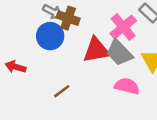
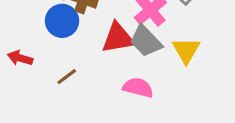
pink semicircle: (127, 86) -> (138, 88), moved
brown line: (62, 91) -> (67, 77), moved

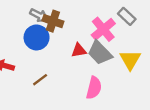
red triangle: (118, 38) -> (79, 50), size x0.6
pink semicircle: (138, 88) -> (94, 88), turned 90

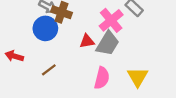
gray trapezoid: (100, 53) -> (108, 43), turned -105
yellow triangle: (130, 60) -> (138, 77), moved

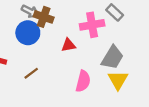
pink cross: (111, 20) -> (92, 25), turned 30
gray trapezoid: (108, 43) -> (112, 58), moved

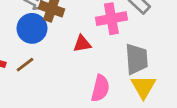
gray trapezoid: (112, 58) -> (136, 59), turned -35
brown line: (31, 73) -> (25, 65), moved

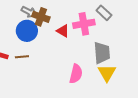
red triangle: (82, 44) -> (63, 31), moved, turned 40
brown line: (25, 65) -> (22, 57), turned 32

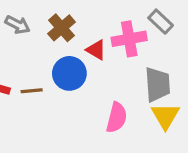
gray arrow: (29, 12) -> (17, 25), moved
brown cross: (41, 17) -> (62, 28), turned 30
blue circle: (27, 31) -> (69, 73), moved

